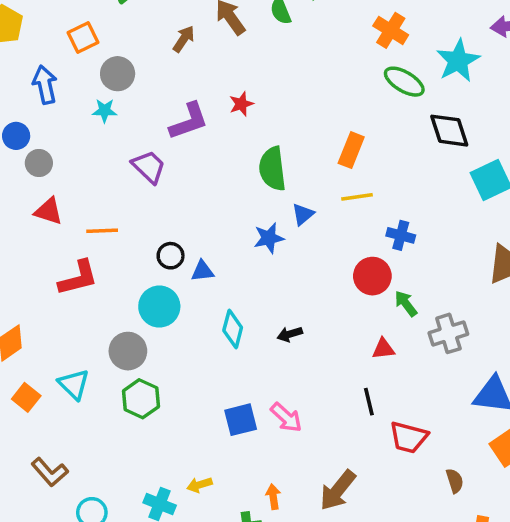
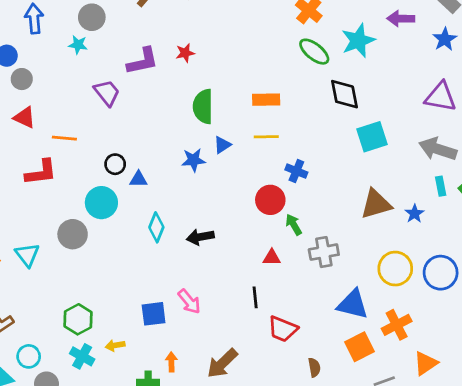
orange rectangle: (351, 150) -> (266, 100), turned 60
black arrow: (290, 334) -> (200, 237), size x1.4
green hexagon: (141, 399) -> (78, 319), moved
blue square: (241, 420) -> (154, 314), moved

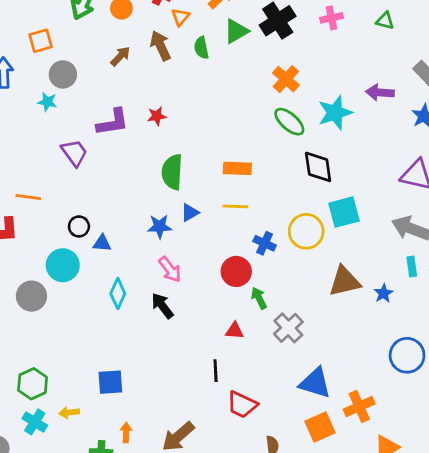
black arrow: (200, 237) -> (162, 306), turned 60
gray cross: (324, 252) -> (288, 328), turned -36
yellow circle: (395, 269) -> (306, 231), moved
pink arrow: (189, 301) -> (170, 269), moved

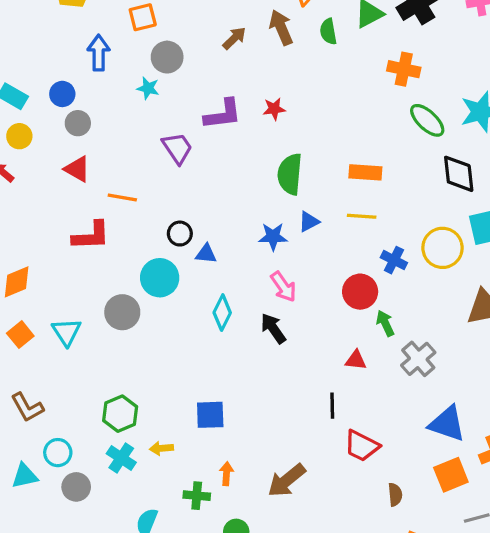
orange cross: (286, 79) -> (404, 69), moved, turned -32

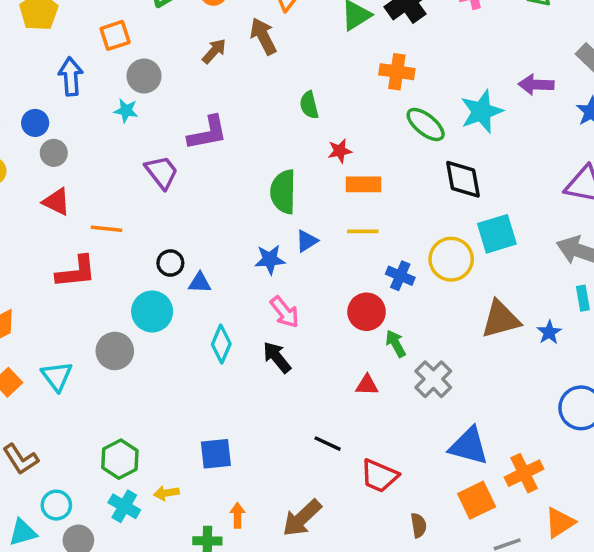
green semicircle: (328, 32) -> (309, 105), moved
red star: (274, 109) -> (340, 151), moved
black line: (332, 406) -> (328, 444), moved, turned -60

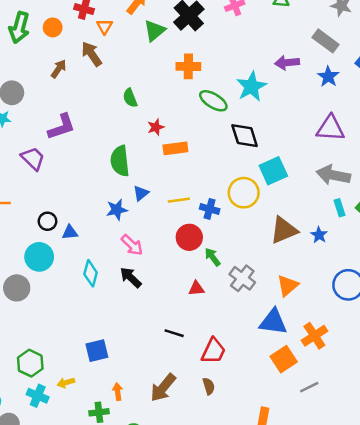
yellow line: (363, 231) -> (179, 200), moved
red trapezoid: (379, 476) -> (213, 351), turned -80
orange triangle: (560, 523) -> (288, 286), moved
brown semicircle: (419, 525) -> (209, 386), moved

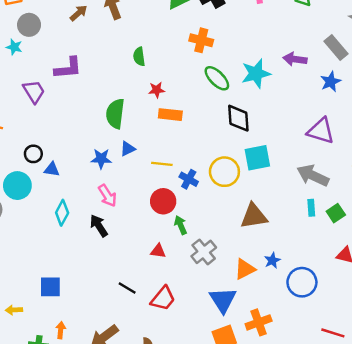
blue star: (319, 235) -> (272, 260), moved
blue triangle: (273, 322) -> (223, 300), turned 36
red trapezoid: (213, 351) -> (163, 299), moved

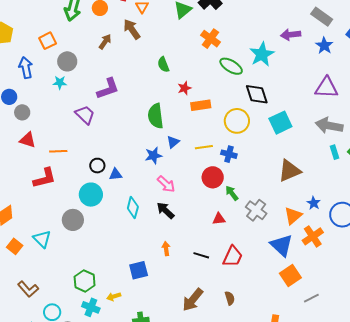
orange cross: (201, 40) -> (211, 39), turned 36
yellow circle: (224, 172) -> (237, 121), moved
orange cross: (259, 322) -> (313, 236), moved
orange arrow: (61, 330) -> (166, 249), moved

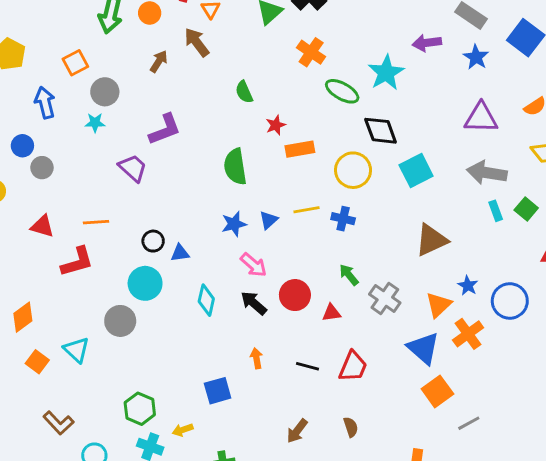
red triangle: (28, 140) -> (42, 226), moved
blue triangle: (173, 142) -> (269, 220), moved
red circle: (213, 177) -> (295, 295), moved
brown arrow: (193, 300) -> (297, 431), size x0.7

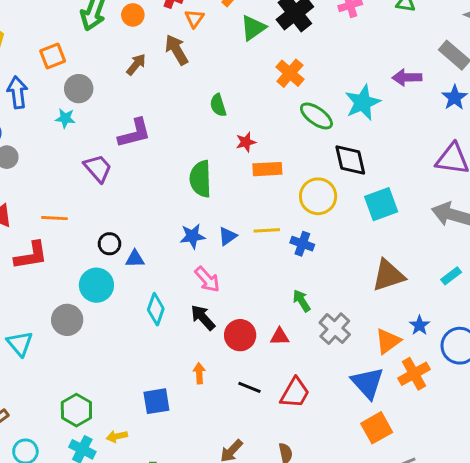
cyan rectangle: (496, 211) -> (451, 276), moved, turned 66
red circle: (295, 295) -> (240, 335), moved

